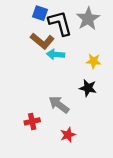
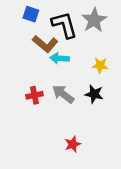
blue square: (40, 13) -> (31, 14), moved
gray arrow: (59, 105) -> (63, 94), moved
red cross: (32, 121) -> (34, 95), moved

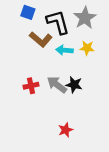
cyan arrow: (60, 58) -> (64, 50), moved
yellow star: (100, 65) -> (87, 48), moved
black star: (94, 94) -> (74, 85), moved

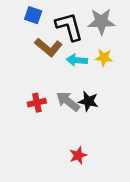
gray star: (85, 18) -> (101, 22), turned 30

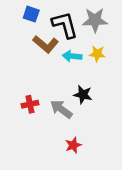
gray arrow: (68, 101) -> (61, 109), moved
red cross: (37, 103) -> (30, 104), moved

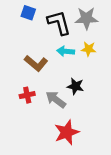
brown L-shape: (46, 44) -> (36, 63), moved
red star: (73, 145) -> (67, 132), size x1.6

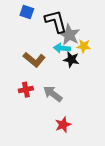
gray star: (86, 18) -> (69, 35), moved, turned 30
black star: (75, 86) -> (71, 60), moved
red star: (67, 132) -> (63, 125), size x0.7

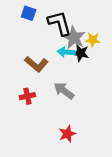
yellow star: (84, 46) -> (93, 40), moved
black star: (71, 60) -> (81, 53), moved
gray arrow: (53, 94) -> (64, 91), moved

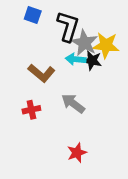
black L-shape: (60, 23) -> (68, 26), turned 32
yellow star: (93, 40) -> (106, 45), size x1.5

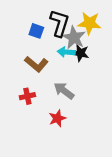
blue square: (33, 15) -> (36, 31), moved
yellow star: (106, 45) -> (89, 23), moved
red star: (77, 153) -> (57, 118), moved

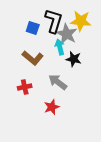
cyan arrow: (66, 52) -> (60, 47), turned 70
black star: (81, 53) -> (74, 59), moved

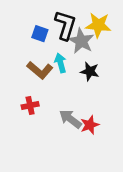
cyan arrow: (60, 47) -> (61, 63), moved
gray arrow: (58, 82) -> (70, 119), moved
red star: (52, 107) -> (90, 125), moved

